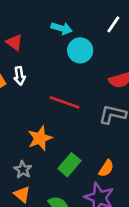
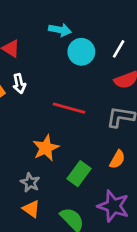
white line: (113, 24) -> (119, 49), moved
orange semicircle: (106, 168) -> (117, 159), moved

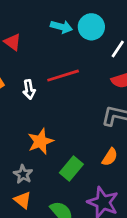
cyan circle: (81, 52) -> (91, 27), moved
white arrow: (19, 84) -> (29, 89), moved
red line: (69, 108) -> (63, 76), moved, turned -36

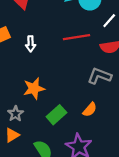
red line: (63, 76) -> (76, 37), moved
orange triangle: (23, 200) -> (12, 135), turned 42

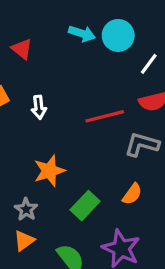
red line: (76, 37) -> (105, 116), moved

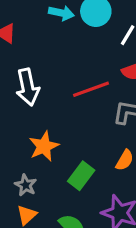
white arrow: (39, 107) -> (28, 87), size x1.6

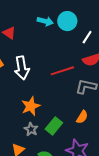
gray star: (26, 185) -> (31, 129), moved

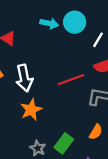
orange star: (31, 106) -> (31, 110), moved

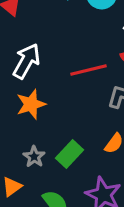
white arrow: (24, 78) -> (26, 61), turned -145

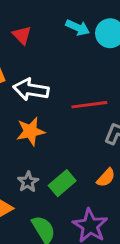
white arrow: (26, 61) -> (31, 90), turned -116

